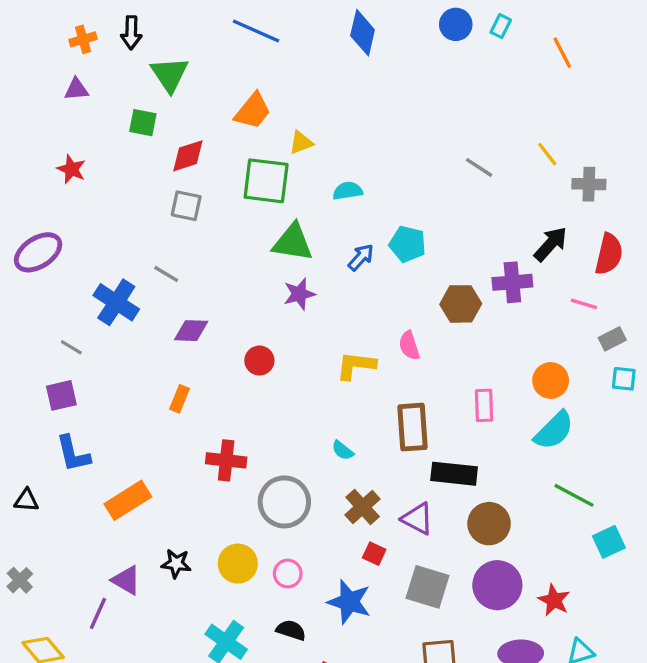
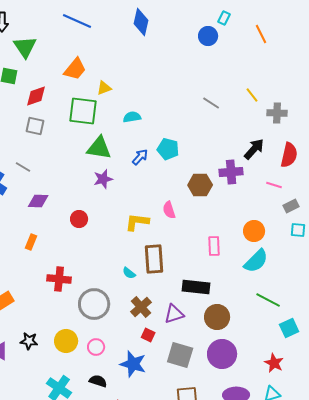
blue circle: (456, 24) -> (208, 36), moved
brown rectangle: (412, 427) -> (154, 259), moved
purple triangle: (417, 519) -> (174, 314), turned -45
red star: (554, 600) -> (274, 363), moved

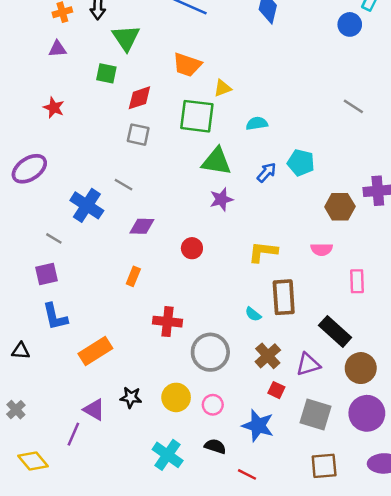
orange trapezoid: (75, 69) -> (187, 65), turned 70
pink semicircle: (169, 210) -> (322, 249), moved, turned -72
black rectangle: (196, 287) -> (335, 331), turned 36

